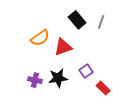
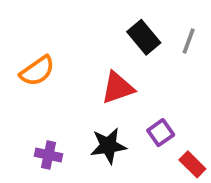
orange semicircle: (40, 38) -> (37, 71), moved
purple cross: (35, 80) -> (48, 155), moved

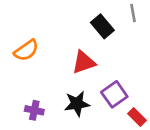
gray line: (189, 41) -> (133, 13), moved, turned -30
purple square: (161, 133) -> (114, 94), size x1.4

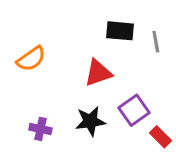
gray line: (133, 13) -> (156, 42), moved
black rectangle: (102, 26) -> (120, 31), turned -45

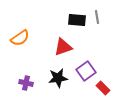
gray line: (156, 42) -> (97, 17), moved

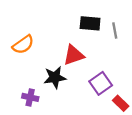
gray line: (97, 17) -> (115, 30), moved
black star: (58, 78) -> (55, 77), moved

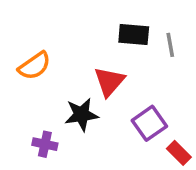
red triangle: (74, 55) -> (109, 82), turned -30

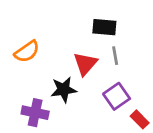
gray line: (170, 45) -> (115, 56), moved
purple cross: (45, 144) -> (35, 113), size x1.4

